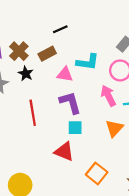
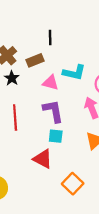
black line: (60, 29) -> (50, 37), turned -72

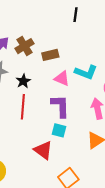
black line: (50, 37) -> (75, 15), moved
black star: (12, 78) -> (23, 81), moved

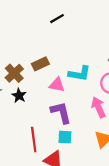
black line: (75, 15) -> (57, 19), turned 64
brown cross: (24, 46) -> (14, 73), moved
red line: (23, 107) -> (34, 140), moved

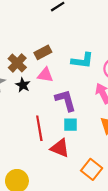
pink triangle: (57, 85) -> (45, 75), moved

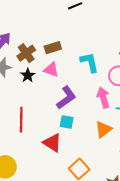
cyan L-shape: (82, 61) -> (89, 62), turned -120
purple L-shape: (66, 100) -> (66, 98), turned 60
red line: (39, 128) -> (21, 120), moved

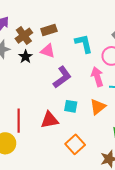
red line: (21, 120) -> (19, 121), moved
cyan square: (67, 122) -> (71, 106), moved
red triangle: (52, 143) -> (50, 120), turned -42

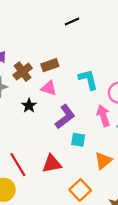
black star: (26, 57) -> (29, 106), moved
cyan square: (71, 106) -> (78, 140), moved
orange triangle: (98, 107) -> (103, 161), moved
red line: (19, 121) -> (18, 165), turned -30

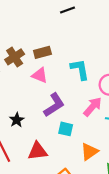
black star: (29, 106) -> (17, 120), moved
pink arrow: (103, 116) -> (93, 107), turned 55

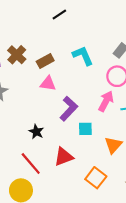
brown cross: (15, 57) -> (17, 55), moved
cyan L-shape: (80, 69) -> (83, 56), moved

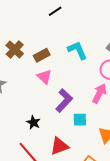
pink triangle: (48, 84) -> (44, 77), turned 35

